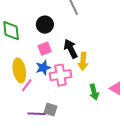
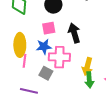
yellow arrow: (83, 61) -> (87, 66), moved
pink line: (27, 85) -> (24, 61), turned -40
gray square: (51, 109) -> (46, 73), moved

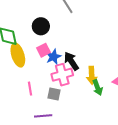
black arrow: (74, 33) -> (71, 61), moved
yellow ellipse: (20, 45) -> (18, 55), moved
blue star: (44, 47) -> (53, 57), moved

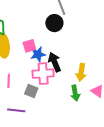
black circle: (41, 26) -> (54, 23), moved
yellow arrow: (92, 75) -> (81, 72), moved

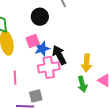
black circle: (54, 23) -> (40, 17), moved
gray square: (31, 91) -> (36, 96), moved, turned -32

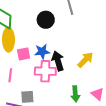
pink square: (33, 41) -> (24, 54), moved
yellow arrow: (87, 63) -> (85, 60), moved, turned -150

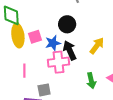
black circle: (46, 20) -> (67, 24), moved
pink square: (24, 54) -> (35, 37), moved

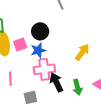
black circle: (67, 24) -> (40, 31), moved
black arrow: (70, 50) -> (56, 82), moved

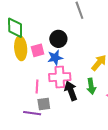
pink line: (10, 79) -> (37, 86), moved
green arrow: (77, 87) -> (91, 86), moved

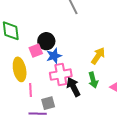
black circle: (58, 39) -> (46, 41), moved
yellow ellipse: (21, 48) -> (20, 69), moved
pink line: (37, 86) -> (30, 90), moved

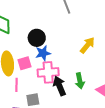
pink square: (36, 51) -> (25, 63), moved
yellow arrow: (98, 56) -> (87, 45), moved

